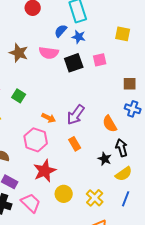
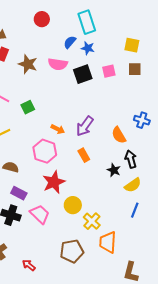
brown square: (130, 84) -> (135, 69), moved
green square: (19, 96) -> (28, 107), turned 32
yellow cross: (95, 198) -> (92, 221), moved

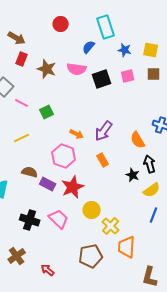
blue star: (88, 48) -> (125, 50), moved
purple rectangle: (19, 193) -> (48, 184), moved

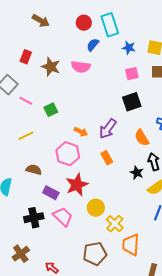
red circle: (61, 24) -> (84, 23), moved
brown arrow: (17, 38) -> (41, 21), moved
black square: (102, 79) -> (132, 102), moved
purple rectangle: (48, 184) -> (51, 193), moved
black cross: (30, 220) -> (34, 218), turned -30

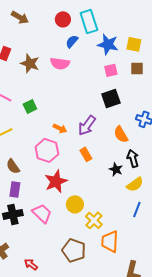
blue star: (129, 48) -> (108, 44), size x1.5
brown semicircle: (34, 170) -> (13, 166), turned -140
purple rectangle: (51, 193) -> (15, 189), moved, turned 70
brown pentagon: (95, 254) -> (74, 250), turned 30

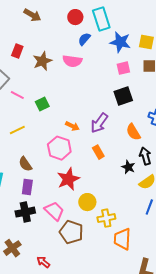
brown star: (30, 63) -> (42, 61), turned 30
yellow cross: (94, 220) -> (106, 218), turned 36
brown pentagon: (74, 250) -> (71, 232), moved

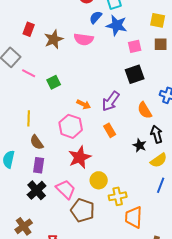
blue star: (120, 42) -> (117, 25), moved
yellow line: (17, 130) -> (29, 118), moved, turned -63
black cross: (25, 212) -> (37, 190), turned -30

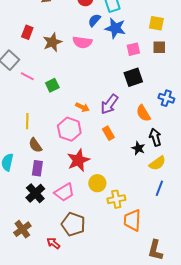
pink trapezoid: (66, 189) -> (64, 192), turned 105
brown pentagon: (83, 210) -> (73, 224), moved

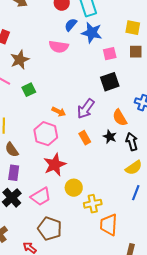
brown star: (52, 42) -> (20, 60), moved
black star: (138, 148) -> (110, 137), moved

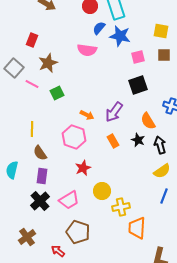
red star: (55, 165) -> (83, 168), size x0.7

